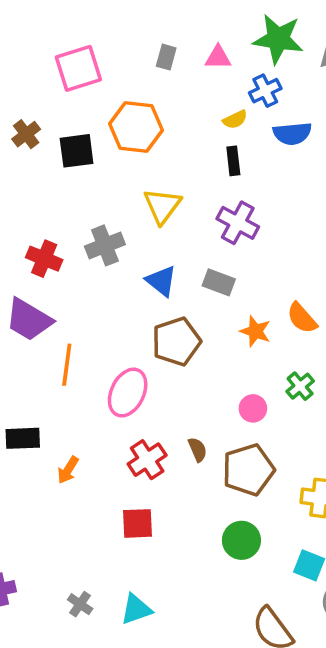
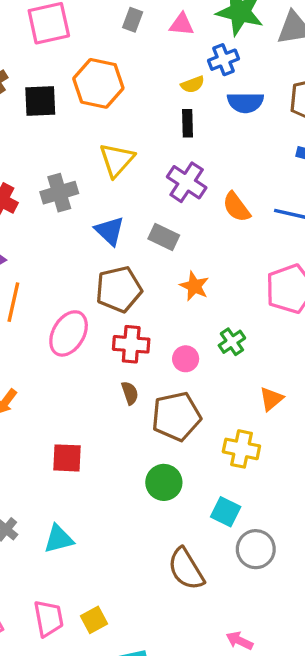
orange semicircle: (302, 318) -> (236, 207), moved
red cross: (147, 460) -> (131, 344), moved, turned 33

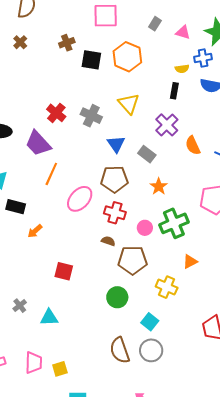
yellow triangle: (117, 160) -> (129, 104), turned -35
gray cross: (59, 193) -> (91, 116), turned 30
green cross: (232, 342) -> (174, 223), size x1.8
brown semicircle: (130, 393) -> (108, 241), turned -64
gray circle: (256, 549) -> (151, 350), moved

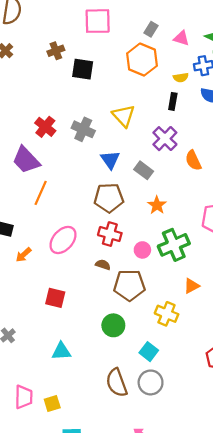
orange hexagon: (127, 57) -> (142, 60), moved
pink ellipse: (80, 199) -> (63, 240), moved
cyan triangle: (49, 317) -> (61, 351), moved

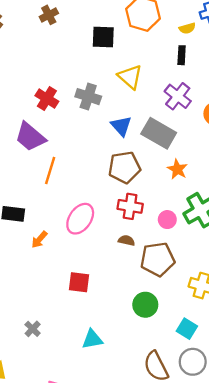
black square: (83, 69) -> (103, 37), moved
gray rectangle: (144, 170) -> (159, 133), size x1.6

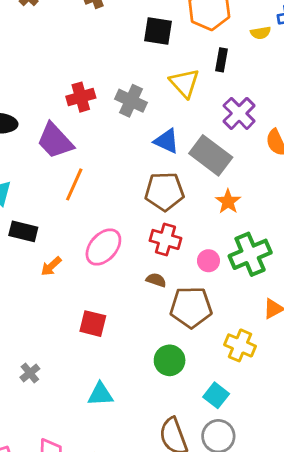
black rectangle: (182, 55) -> (221, 60), moved
red cross: (47, 99) -> (81, 97), turned 35
blue triangle: (121, 126) -> (167, 141), turned -30

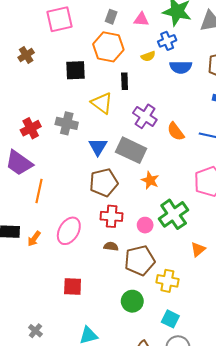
blue triangle: (167, 141) -> (98, 147), turned 48
orange arrow: (51, 266) -> (34, 239), moved
yellow cross: (240, 345) -> (167, 281), moved

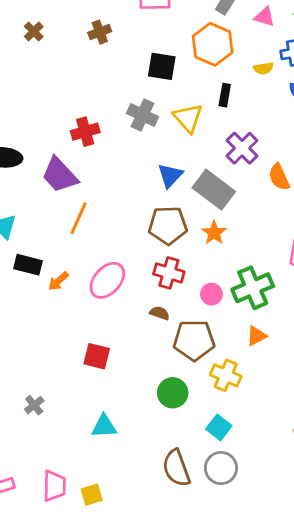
gray cross: (67, 123) -> (142, 115), moved
orange star: (150, 180) -> (214, 233), moved
orange triangle: (198, 249) -> (256, 336), moved

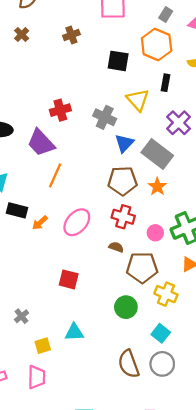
gray cross: (142, 115) -> (105, 117), moved
yellow square: (92, 495) -> (43, 346), moved

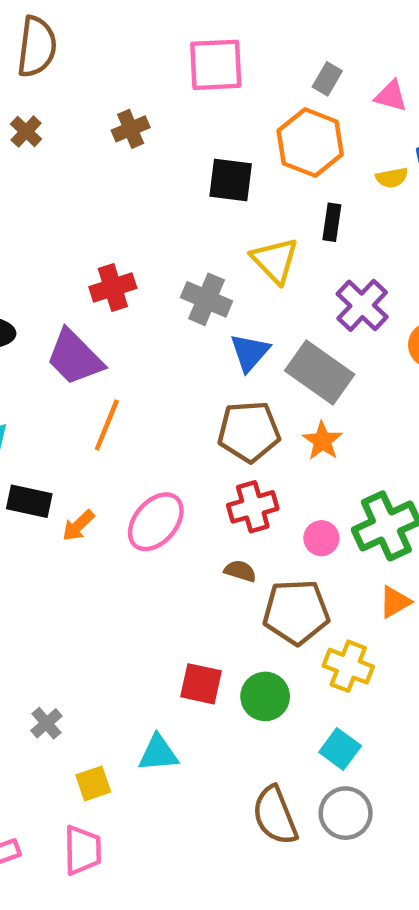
red cross: (123, 217) -> (253, 507), turned -30
red square: (69, 279) -> (201, 684), moved

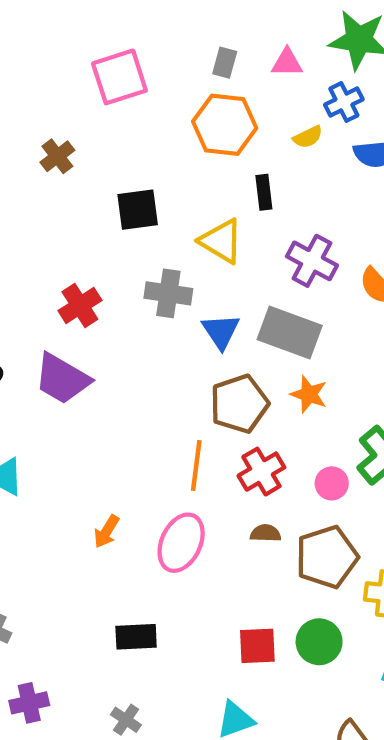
black square: (231, 180) -> (138, 210), moved
orange line: (107, 425) -> (196, 465), moved
black rectangle: (29, 501) -> (136, 637), moved
pink ellipse: (156, 522) -> (181, 543), moved

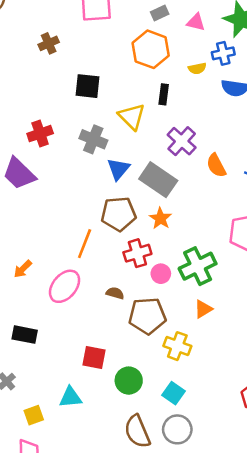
gray rectangle: (225, 63) -> (160, 13), turned 36
red cross: (261, 472) -> (137, 253), moved
green circle: (319, 642) -> (129, 381), moved

